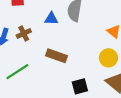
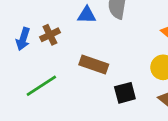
black square: (80, 86) -> (125, 93), moved

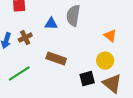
black square: (125, 93) -> (87, 79), moved

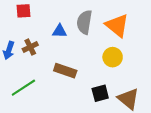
orange triangle: (110, 36) -> (117, 26), moved, size x1.6
yellow circle: (105, 61) -> (113, 57), moved

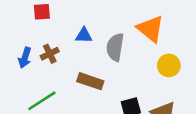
gray semicircle: (84, 22) -> (115, 47), moved
yellow circle: (113, 57) -> (169, 65), moved

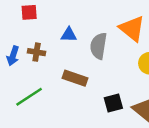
brown cross: (50, 54) -> (37, 52), turned 35

